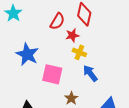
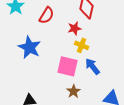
red semicircle: (57, 21) -> (47, 15), moved
pink square: (52, 74) -> (68, 66), moved

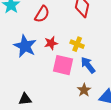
red star: (75, 28) -> (51, 43), moved
brown star: (74, 91) -> (84, 90), moved

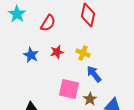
blue star: (25, 46) -> (31, 55), size x0.7
pink square: (63, 65) -> (69, 89), moved

